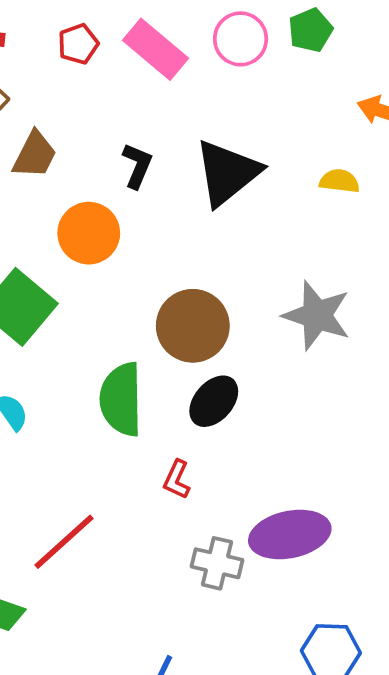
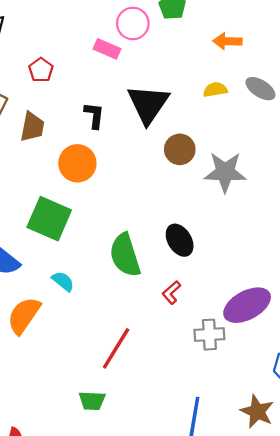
red pentagon: (78, 44) -> (41, 70), moved
pink rectangle: (155, 49) -> (107, 49), moved, size x0.7
brown circle: (193, 326) -> (180, 149), moved, size x0.7
black ellipse: (214, 401) -> (180, 240), turned -56
red L-shape: (177, 480) -> (171, 292), turned 40

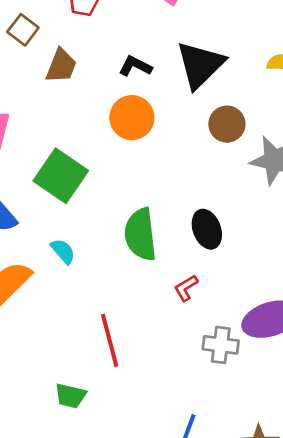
black L-shape: (94, 115) -> (135, 66), turned -80
orange circle: (77, 163) -> (132, 118), moved
red line: (116, 348) -> (110, 340), turned -57

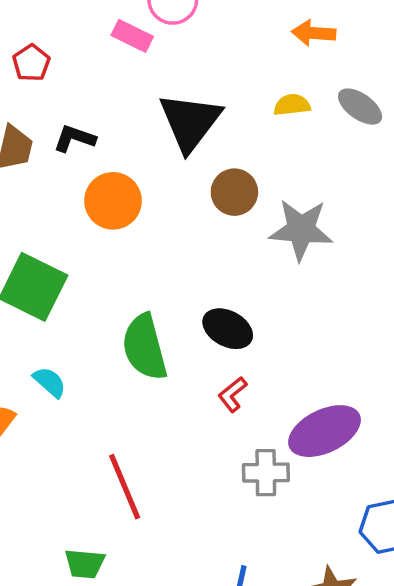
black L-shape: (135, 66) -> (75, 138), moved
black ellipse: (207, 229) -> (228, 329), turned -33
red L-shape: (186, 288) -> (233, 394), moved

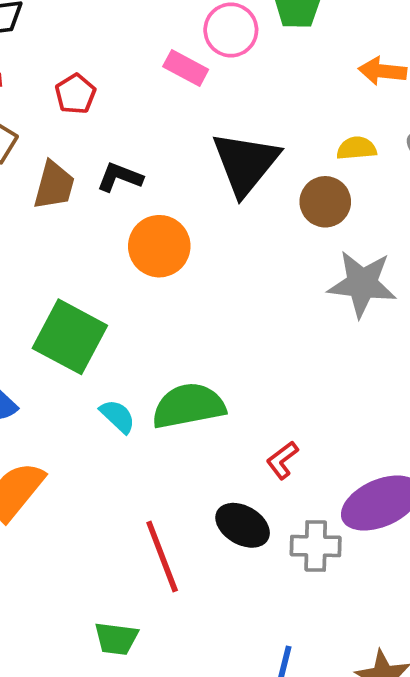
brown circle: (234, 192) -> (325, 202), moved
black ellipse: (228, 329) -> (243, 525), moved
green semicircle: (145, 347) -> (189, 406), turned 92
cyan semicircle: (50, 382) -> (118, 416), moved

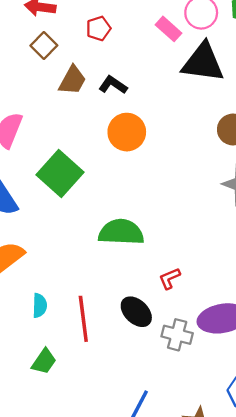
black triangle: (245, 163) -> (203, 62), moved, turned 45
cyan semicircle: (118, 416) -> (40, 306), moved, turned 35
green trapezoid: (116, 639) -> (44, 361), turned -76

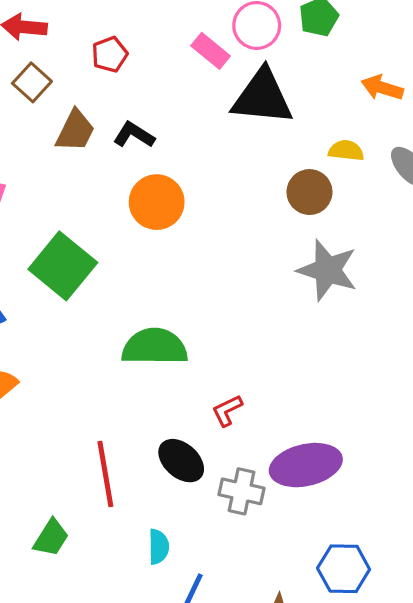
cyan semicircle: (40, 306) -> (159, 547), moved

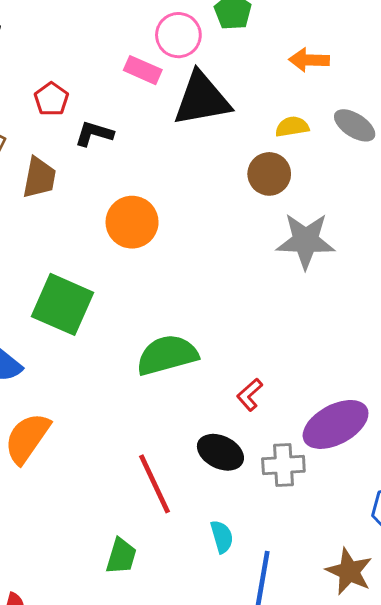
black L-shape: (134, 135) -> (94, 134), moved

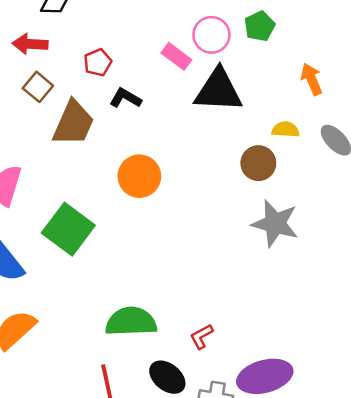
orange arrow: (309, 60) -> (312, 79), turned 52
brown trapezoid: (39, 178) -> (73, 123), size x1.4
green semicircle: (167, 355) -> (131, 322), moved

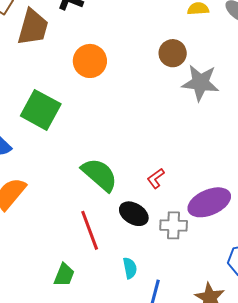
brown circle: (258, 163) -> (173, 53), moved
green semicircle: (131, 322) -> (99, 175), turned 51

